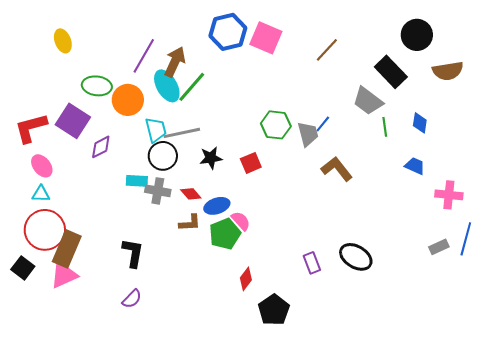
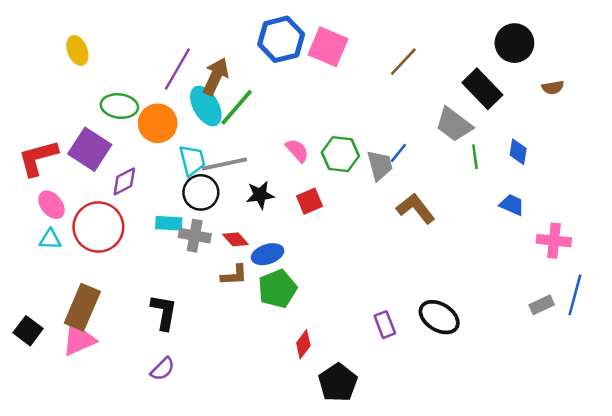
brown semicircle: (448, 71) -> (553, 87), size x0.6
pink semicircle: (241, 221) -> (297, 150), moved
red circle: (45, 230) -> (98, 227), moved

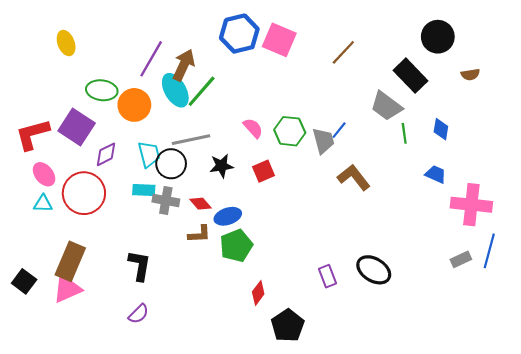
cyan trapezoid: (192, 160) -> (149, 154), moved
pink cross: (554, 241) -> (471, 205), size x1.4

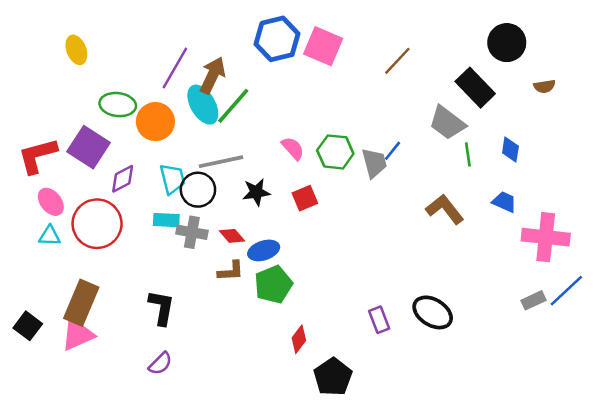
brown L-shape: (354, 177) -> (445, 209), moved
blue line: (489, 251) -> (566, 291), turned 32

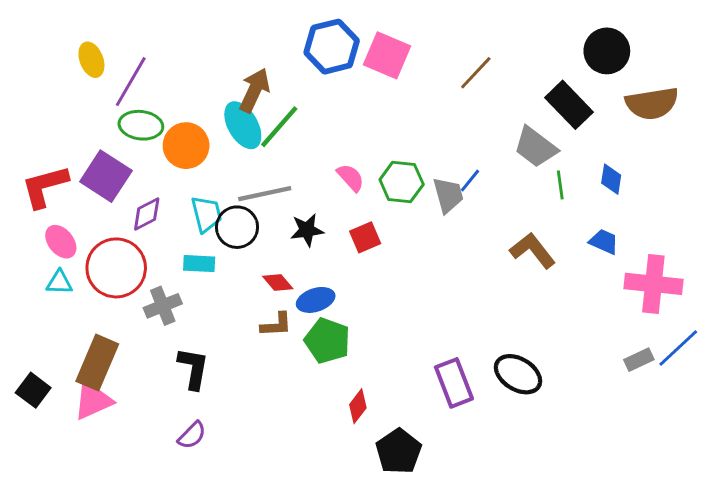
purple line: (175, 68) -> (131, 82), moved
brown semicircle: (544, 86) -> (652, 103), size x2.0
gray cross: (192, 232) -> (163, 306), moved, turned -32
green pentagon: (273, 285) -> (327, 341), turned -30
purple rectangle: (379, 320) -> (454, 383), size x1.5

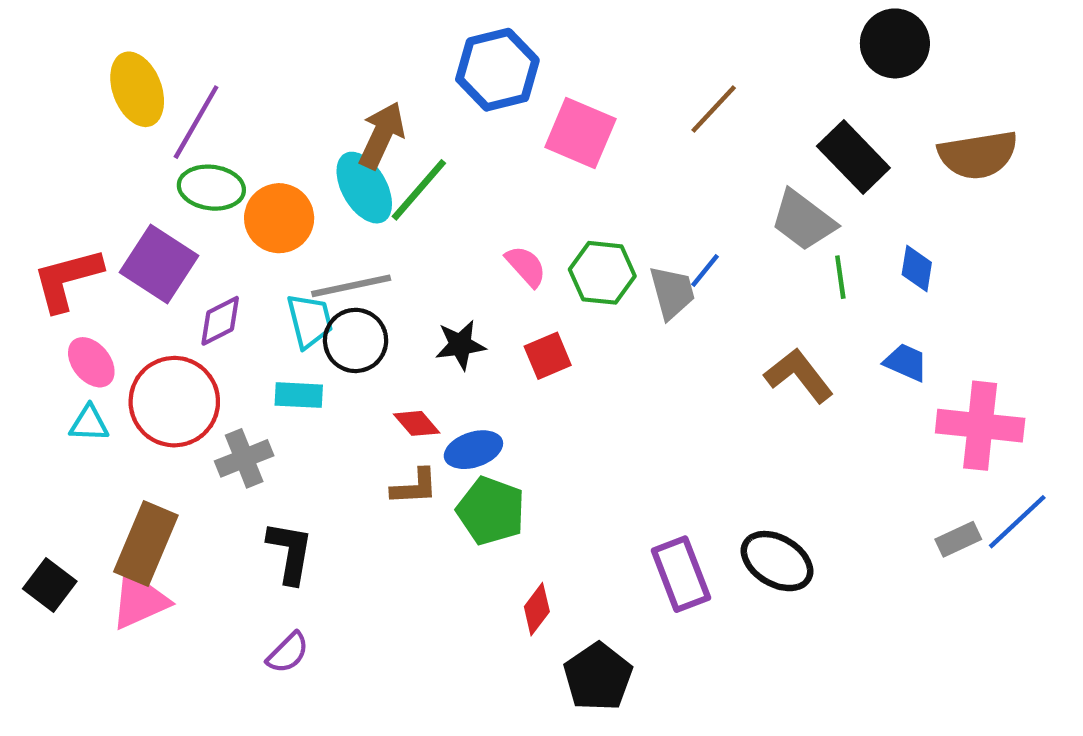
black circle: (607, 51) -> (895, 43), moved
pink square: (387, 55) -> (580, 133), moved
yellow ellipse: (91, 60) -> (137, 89), size x1.4
gray line: (265, 194) -> (351, 286), moved

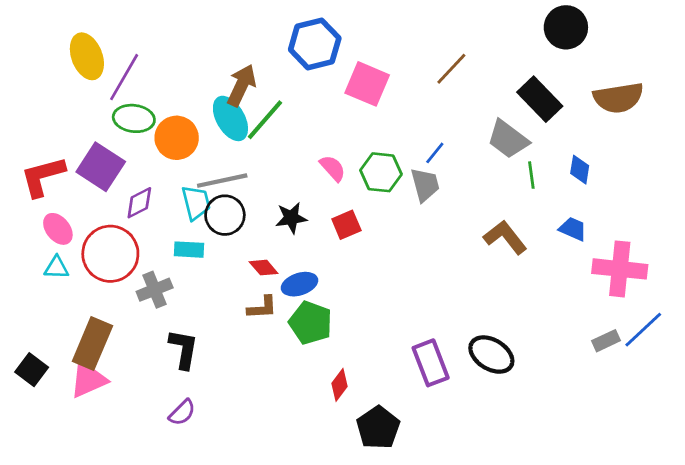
blue line: (705, 271) -> (435, 153), moved

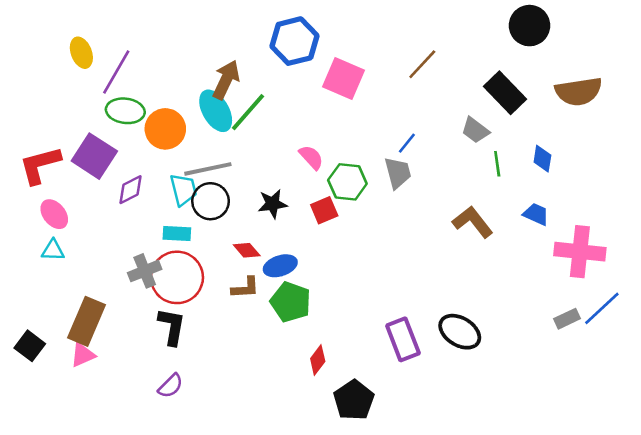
yellow ellipse: (87, 56) -> (81, 53), size x0.7
gray trapezoid: (508, 139) -> (475, 130), size x0.7
green hexagon: (381, 172) -> (347, 182), moved
red circle: (110, 254) -> (177, 277), moved
pink triangle: (88, 379) -> (83, 355), size x0.7

